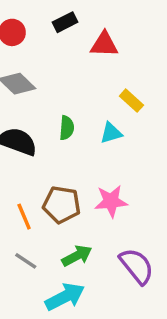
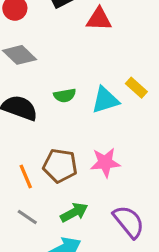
yellow rectangle: (131, 101) -> (136, 88), moved
green semicircle: (67, 128) -> (65, 95), turned 75
cyan triangle: (111, 133) -> (105, 100), size x1.4

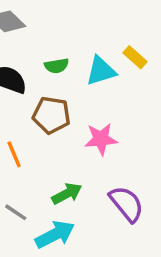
brown pentagon: (60, 166) -> (52, 115), moved
gray line: (27, 217) -> (16, 212), moved

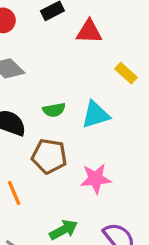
yellow rectangle: (135, 57) -> (126, 73), moved

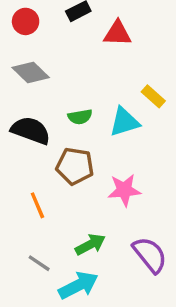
yellow rectangle: (126, 73) -> (153, 96), moved

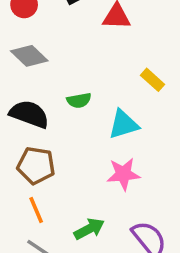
cyan triangle: (124, 122) -> (123, 124), moved
brown pentagon: (75, 166) -> (36, 165), moved
orange line: (37, 205) -> (36, 210), moved

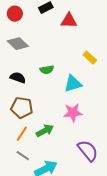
black semicircle: (29, 114) -> (18, 78), size x0.7
orange line: (36, 210) -> (22, 134), turned 56
green arrow: (89, 229) -> (45, 131), moved

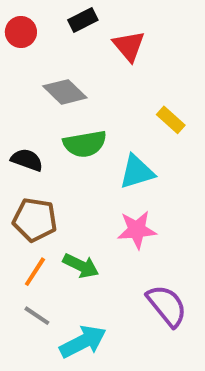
red triangle: (69, 21) -> (129, 46), turned 48
gray diamond: (18, 44) -> (65, 92), moved
green semicircle: (47, 70) -> (85, 144), size x1.5
green arrow: (45, 131) -> (81, 266), turned 54

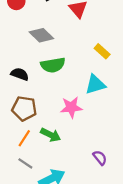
cyan triangle: (137, 172) -> (95, 84), moved
pink star: (137, 230) -> (71, 107), moved
purple semicircle: (167, 306) -> (100, 158), size x0.6

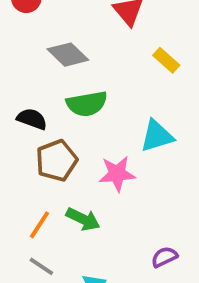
yellow rectangle: (102, 51) -> (166, 60), moved
brown pentagon: (24, 109) -> (57, 161), moved, turned -30
purple semicircle: (100, 158) -> (164, 257), turned -77

